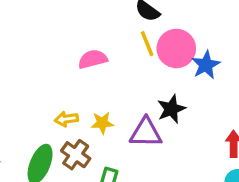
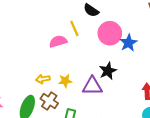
yellow line: (147, 44) -> (74, 28), moved

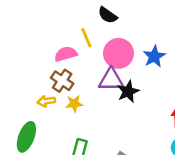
pink circle: (110, 33) -> (118, 53), moved
purple triangle: (92, 86) -> (111, 80), moved
brown cross: (49, 101) -> (62, 81), moved

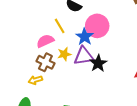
pink circle: (118, 53) -> (97, 26), moved
blue star: (154, 56) -> (85, 37), moved
yellow star: (74, 104) -> (64, 54), moved

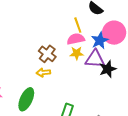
pink semicircle: (45, 41) -> (76, 39), moved
brown cross: (45, 62) -> (47, 54), moved

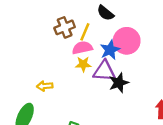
yellow line: (78, 25) -> (85, 32), turned 42
brown cross: (47, 54) -> (65, 27), moved, turned 30

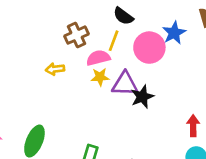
yellow line: (85, 32) -> (114, 41), moved
blue star: (110, 50) -> (174, 33), moved
yellow arrow: (45, 86) -> (55, 69), moved

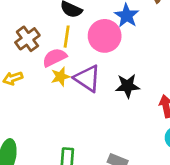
purple triangle: (125, 84) -> (87, 78), turned 44
black star: (142, 97) -> (128, 86), moved, turned 30

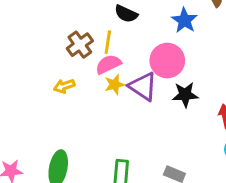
pink circle: (105, 36) -> (167, 61), moved
yellow line: (67, 37) -> (108, 42), moved

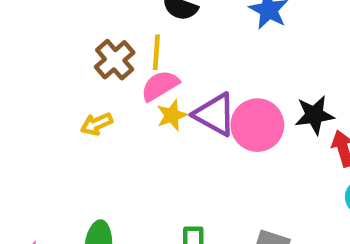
pink circle: (167, 61) -> (257, 125), moved
black star: (185, 95) -> (314, 115), moved

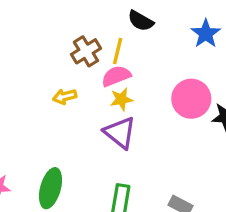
purple triangle: (215, 114) -> (120, 133), moved
pink circle: (257, 125) -> (191, 99), moved

